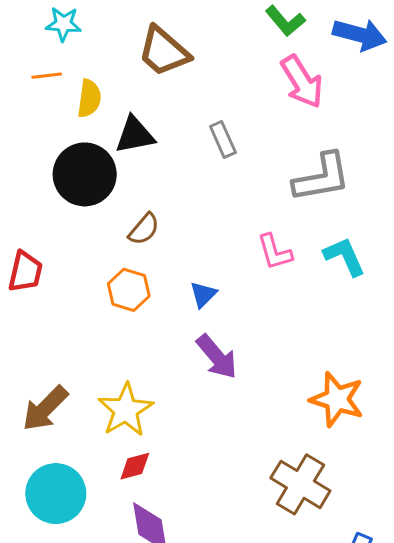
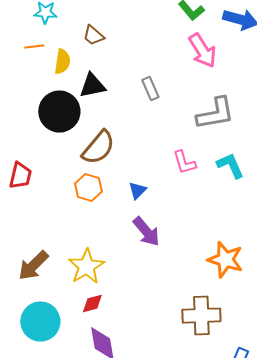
brown trapezoid: (164, 51) -> (93, 36), moved, size x0.6
brown semicircle: (144, 229) -> (98, 148), size x1.6
brown cross: (300, 484) -> (201, 316), turned -33

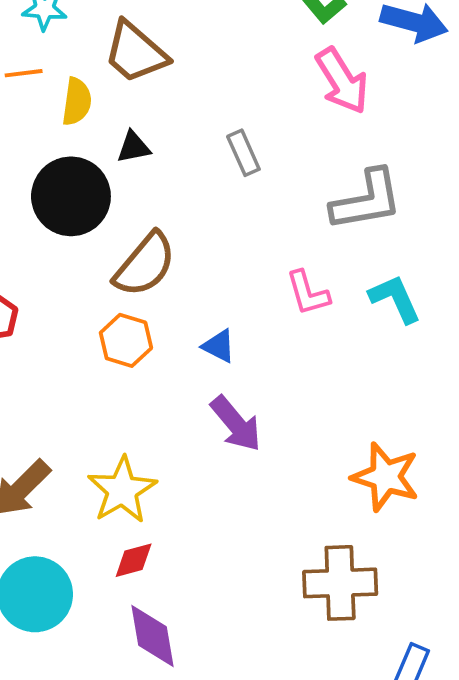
brown trapezoid: (93, 36) -> (135, 52), size x1.6
black triangle: (92, 86) -> (134, 147), size x0.7
blue triangle: (137, 191) -> (219, 346), turned -48

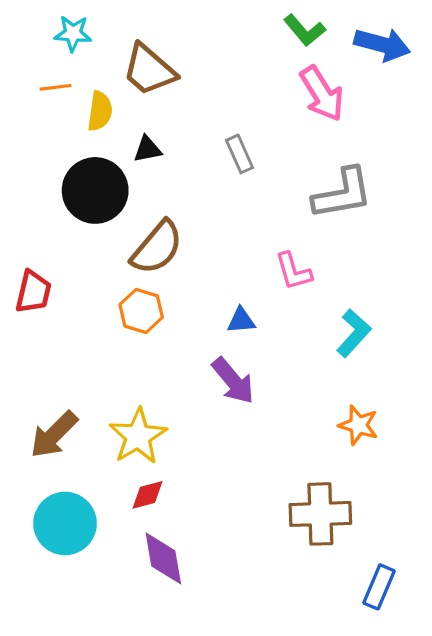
cyan L-shape: (395, 299) -> (354, 333), moved, turned 66
blue triangle: (219, 346) -> (241, 320), moved, turned -32
orange star: (386, 477) -> (358, 425), size x0.7

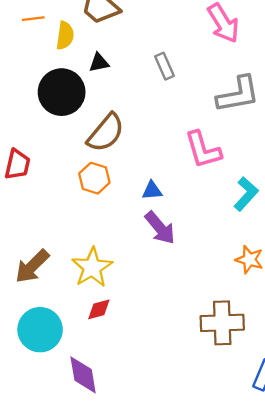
pink L-shape: (293, 271) -> (203, 150), size x1.4
blue triangle: (241, 320) -> (152, 191), moved
purple diamond: (163, 558) -> (83, 375), moved

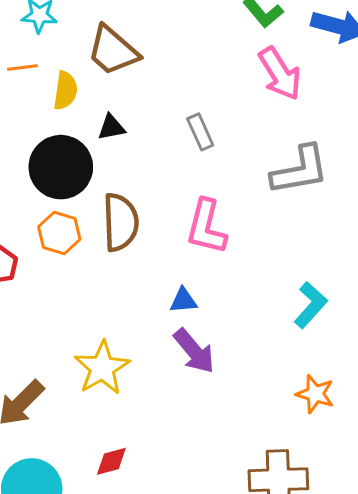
brown semicircle: (106, 133) -> (121, 222), turned -42
pink L-shape: (203, 150) -> (206, 227), moved, turned 30
orange hexagon: (94, 178) -> (59, 233), moved
yellow star: (92, 267) -> (102, 368), moved

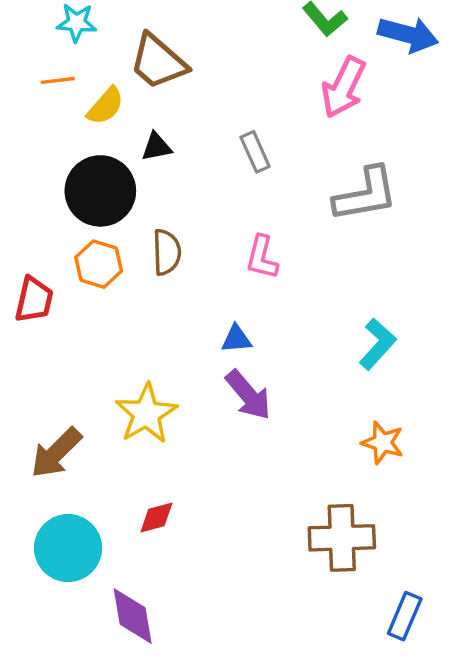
pink arrow: (280, 74) -> (343, 87), turned 58
yellow semicircle: (65, 90) -> (105, 106), turned 33
brown semicircle: (121, 222) -> (167, 252), size x0.7
pink L-shape: (206, 227) -> (262, 257), size x0.7

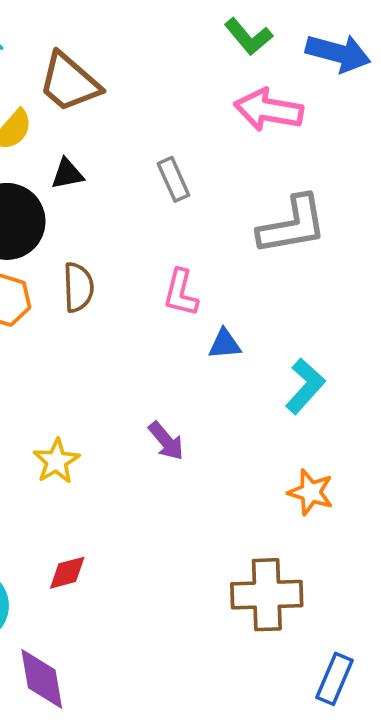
pink arrow: (343, 87) -> (269, 110), turned 74
blue triangle: (236, 339) -> (225, 344), moved
purple arrow: (248, 395) -> (166, 441), size x0.7
yellow star: (146, 414) -> (56, 461), size x0.7

